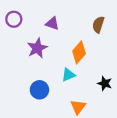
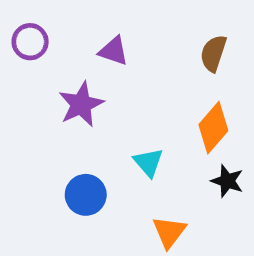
orange diamond: (79, 52) -> (213, 128), moved
cyan triangle: (68, 75) -> (148, 162), turned -48

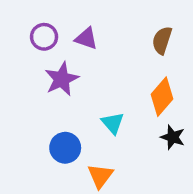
purple circle: (30, 42) -> (44, 37), moved
orange triangle: (169, 232) -> (100, 176), moved

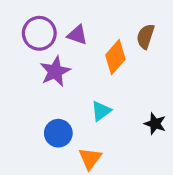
purple circle: (44, 37) -> (39, 33), size x1.4
orange diamond: (162, 97) -> (115, 57), moved
cyan triangle: (113, 123) -> (101, 111), turned 35

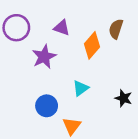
purple circle: (39, 33) -> (16, 28), moved

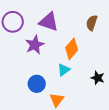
purple triangle: (62, 28) -> (49, 22), size x1.5
orange diamond: (92, 45) -> (72, 49), moved

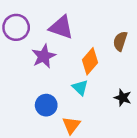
brown semicircle: (92, 23) -> (120, 41), moved
cyan triangle: (64, 70) -> (80, 88), turned -40

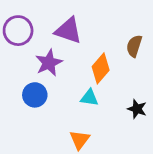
cyan triangle: (80, 88) -> (89, 98), turned -36
blue circle: (46, 105) -> (35, 95), moved

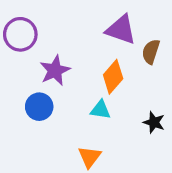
purple triangle: (68, 31) -> (121, 30), moved

